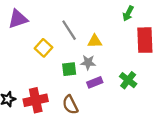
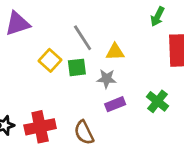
green square: (69, 69) -> (77, 67), moved

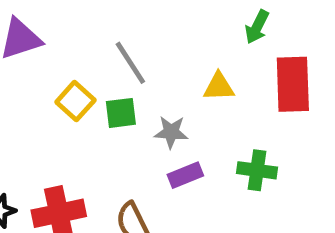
yellow triangle: (115, 52) -> (219, 87), moved
green cross: (158, 101) -> (257, 170), turned -30

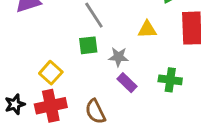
yellow square: (75, 101) -> (51, 73), moved
purple rectangle: (185, 175) -> (127, 83), turned 66

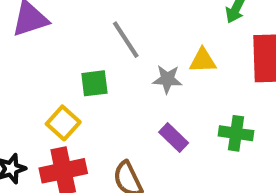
green square: (88, 45) -> (94, 83), moved
gray star: (118, 57) -> (167, 79), moved

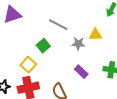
gray line: (126, 40) -> (58, 25), turned -30
green square: (94, 83) -> (43, 46), turned -32

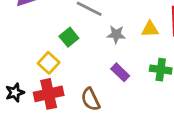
yellow triangle: (95, 35) -> (150, 29), moved

